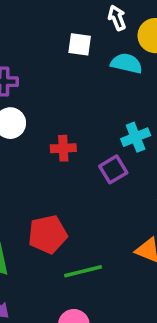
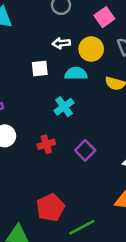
white arrow: (117, 18) -> (61, 43), turned -60
cyan cross: (136, 137) -> (64, 107), moved

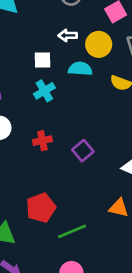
cyan cross: (64, 107) -> (44, 91), moved

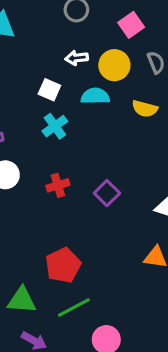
white square: (43, 60) -> (49, 90), turned 30
green line: (72, 231) -> (74, 308), moved

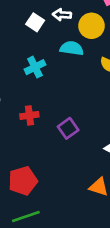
white square: (49, 90) -> (35, 22), moved

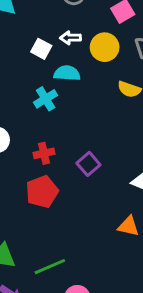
cyan semicircle: (72, 48) -> (67, 73), moved
red pentagon: (23, 181) -> (42, 192), moved

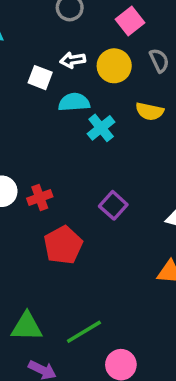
cyan cross: (46, 99) -> (101, 128), moved
red cross: (44, 153) -> (40, 198), moved

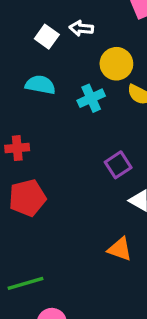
yellow circle: (114, 66) -> (116, 64), moved
cyan semicircle: (74, 102) -> (40, 85), moved
purple square: (113, 205) -> (118, 165), moved

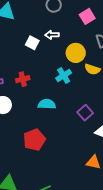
cyan semicircle: (40, 85) -> (47, 104), moved
red cross: (17, 148) -> (23, 79), moved

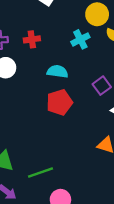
red pentagon: (34, 140) -> (59, 102), moved

